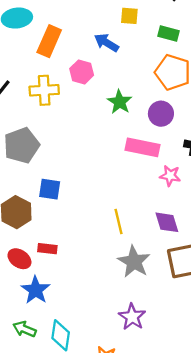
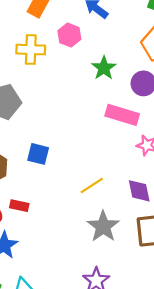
blue square: (50, 189) -> (38, 154), moved
yellow line: (119, 222) -> (92, 186), turned 65

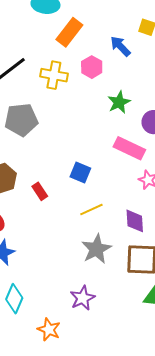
blue square: (38, 154) -> (80, 172), moved
red rectangle: (19, 206) -> (40, 191), moved, turned 36

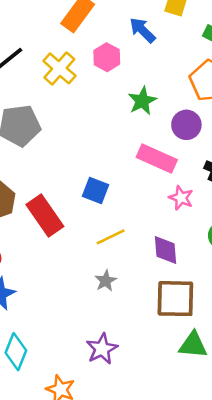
yellow cross: (54, 75) -> (59, 68), turned 32
red rectangle: (40, 191) -> (45, 215), size x1.8
gray star: (96, 249) -> (106, 281), moved, size x0.6

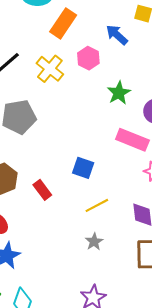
red rectangle: (45, 215) -> (42, 190), size x0.6

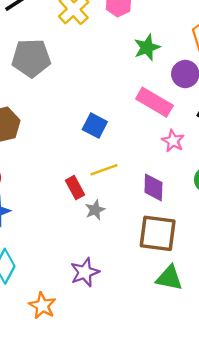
red rectangle: (42, 190) -> (75, 188), moved

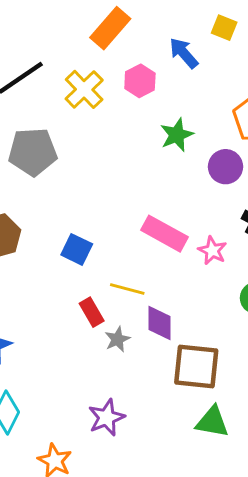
pink rectangle: (154, 102) -> (165, 234), moved
blue square: (95, 126) -> (77, 249), moved
yellow line: (104, 170) -> (127, 289), turned 36
purple diamond: (153, 187) -> (160, 323), moved

